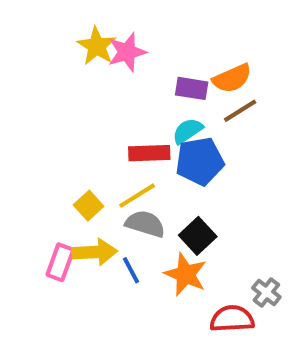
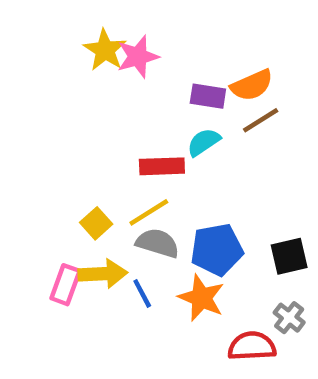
blue pentagon: (200, 161) -> (217, 250), moved
black square: (198, 236) -> (289, 256), moved, turned 30

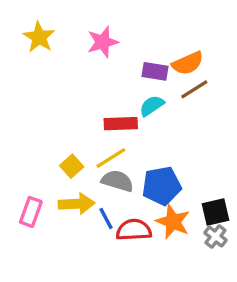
yellow star: (105, 50) -> (39, 37), moved
black square: (289, 256) -> (215, 212), moved
pink rectangle: (65, 285) -> (31, 212), moved
orange star: (201, 298) -> (173, 222), moved
red semicircle: (252, 346) -> (134, 230), moved

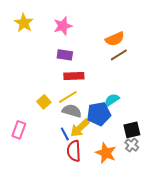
purple rectangle: (155, 71) -> (65, 55), moved
cyan semicircle: (152, 106) -> (112, 100), moved
yellow arrow: (77, 204) -> (80, 128), moved, turned 140
orange star: (173, 222) -> (106, 153), moved
red semicircle: (134, 230) -> (74, 151), moved, turned -90

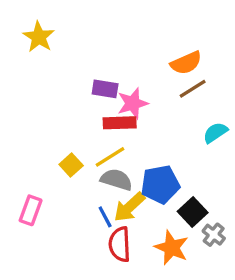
pink star: (63, 26) -> (133, 103), moved
cyan semicircle: (112, 100) -> (215, 133), moved
black square: (132, 130) -> (193, 212), moved, turned -30

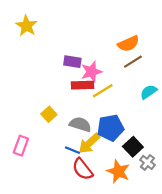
yellow line: (110, 157) -> (103, 91), moved
blue line: (105, 217) -> (72, 150), turned -40
red semicircle: (120, 244) -> (83, 169), turned -35

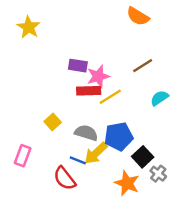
orange semicircle: (128, 44) -> (138, 16), moved, turned 55
red semicircle: (83, 169) -> (65, 178), moved

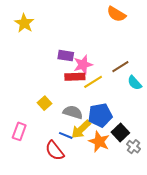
brown line: (143, 66) -> (120, 67), moved
cyan semicircle: (159, 98) -> (135, 83), turned -98
orange star: (127, 183) -> (99, 142), moved

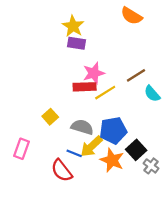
yellow star: (24, 23) -> (73, 26), moved
purple rectangle: (66, 56) -> (77, 43), moved

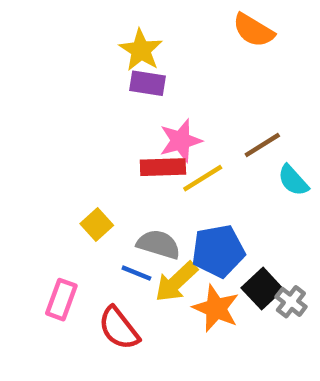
pink rectangle: (22, 149) -> (61, 300), moved
blue line: (74, 153) -> (136, 273), moved
gray cross: (151, 166) -> (291, 302), moved

